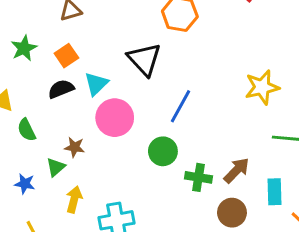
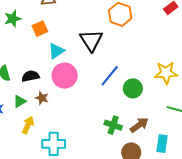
black semicircle: (61, 89) -> (30, 76), moved
brown star: (75, 147) -> (42, 98), moved
green circle: (163, 151) -> (133, 88), moved

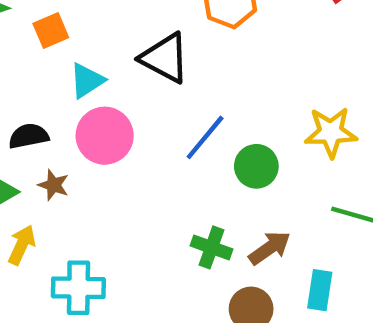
black triangle: (91, 40) -> (165, 58), turned -30

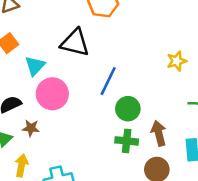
yellow star: (331, 132) -> (177, 61), size x0.7
green circle: (256, 166) -> (128, 109), moved
brown arrow: (270, 248) -> (159, 133), turned -55

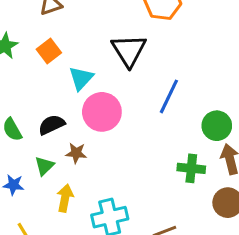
black triangle: (75, 43) -> (129, 50), turned 44
green circle: (128, 109) -> (217, 126), moved

